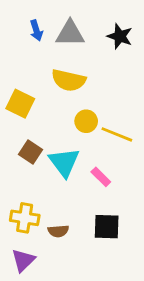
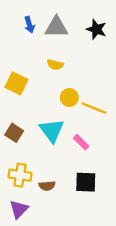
yellow semicircle: (69, 80) -> (55, 65), size x0.6
brown square: (30, 152) -> (14, 133), moved

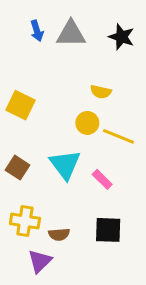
yellow semicircle: (55, 65) -> (101, 92), moved
purple triangle: (19, 209) -> (40, 261), moved

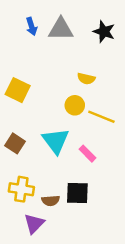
black square: (108, 230) -> (77, 193), moved

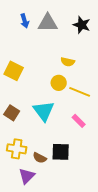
pink rectangle: (87, 154) -> (79, 121), moved
brown semicircle: (51, 201) -> (40, 158), turned 32

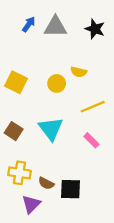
blue arrow: (25, 21) -> (29, 24), turned -128
yellow circle: (59, 83) -> (57, 83), moved
yellow line: (80, 92) -> (93, 107), turned -45
black square: (61, 152) -> (71, 189), moved

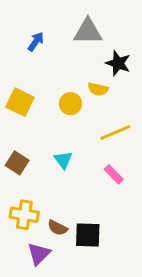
blue arrow: (29, 24) -> (36, 42), moved
gray triangle: (55, 27) -> (88, 31), moved
black star: (95, 29) -> (118, 63), moved
cyan triangle: (51, 129) -> (63, 160), size x0.6

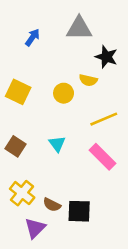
pink rectangle: (114, 174) -> (102, 157), size x1.5
yellow cross: (24, 215) -> (22, 193), turned 30

